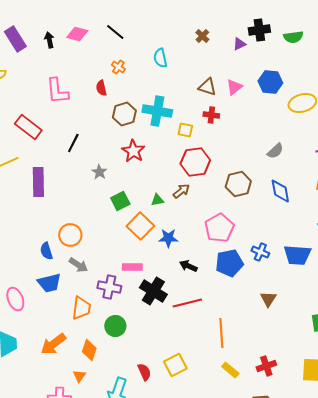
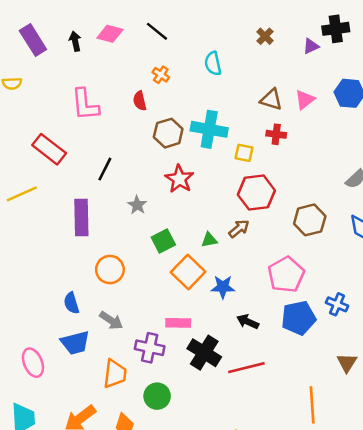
purple rectangle: (38, 182) -> (81, 217), moved
orange circle: (70, 235) -> (110, 270), moved
orange line: (221, 333) -> (312, 405), moved

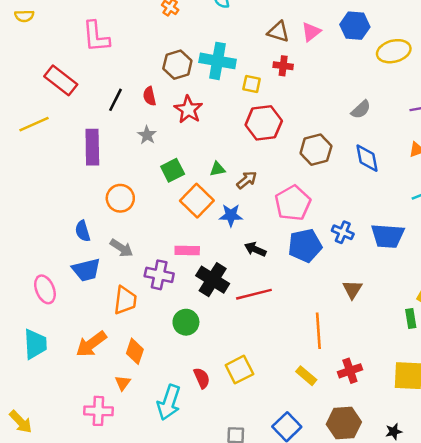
red semicircle: (140, 101) -> (149, 96), moved
brown arrow: (239, 229) -> (247, 180), moved
green circle: (157, 396) -> (186, 322), moved

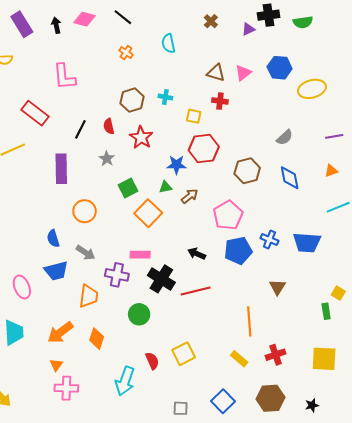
cyan cross: (218, 61) -> (165, 97), size x0.5
blue star: (231, 215) -> (176, 165), moved
orange triangle: (123, 383) -> (56, 365), moved

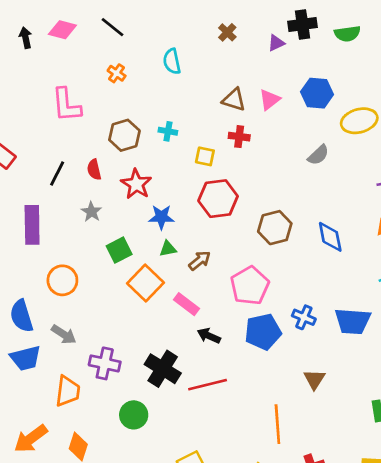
pink L-shape: (64, 77) -> (66, 105), moved
gray semicircle: (285, 137) -> (318, 155), moved
blue star: (176, 165) -> (161, 217), moved
blue semicircle: (53, 238) -> (22, 316), size x1.4
pink rectangle: (140, 255) -> (186, 304), moved, turned 36

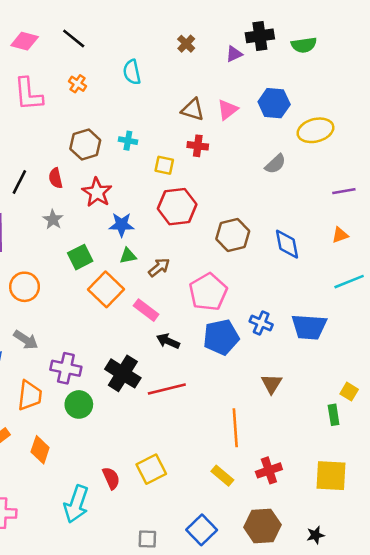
pink L-shape: (66, 105) -> (28, 94), moved
green circle: (134, 415) -> (79, 404), moved

